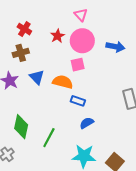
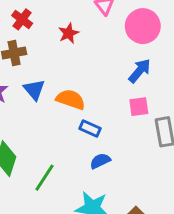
pink circle: (82, 41) -> (143, 26), moved
blue arrow: (115, 47) -> (140, 71), moved, turned -66
pink square: (78, 65) -> (139, 107), moved

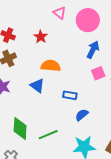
blue triangle: (34, 90) -> (37, 86), moved
orange semicircle: (71, 99) -> (51, 66), moved
green line: (44, 178) -> (48, 135), turned 48

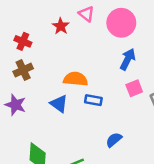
red star: (41, 37) -> (61, 26), moved
blue rectangle: (70, 95) -> (93, 100), moved

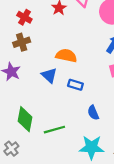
blue rectangle: (93, 100) -> (75, 85), moved
blue semicircle: (114, 140) -> (93, 113), turned -80

